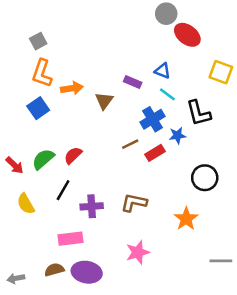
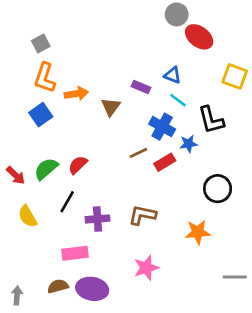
blue cross: (153, 119) -> (162, 127), turned -30
orange star: (186, 219) -> (198, 232), turned 30
gray arrow: (16, 278) -> (17, 295), turned 105

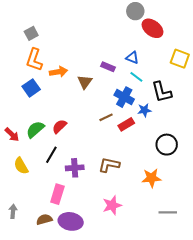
pink rectangle: (75, 253) -> (57, 194), turned -66
gray line: (235, 277) -> (168, 212), moved
gray arrow: (17, 295) -> (13, 211), moved

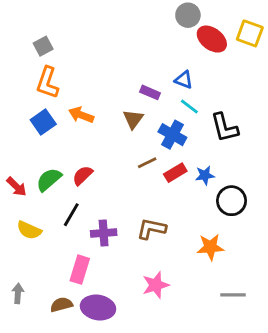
yellow square: (180, 59) -> (250, 33), moved
orange arrow: (58, 72) -> (81, 115), moved, turned -150
brown triangle: (85, 82) -> (133, 119), moved
blue star: (144, 110) -> (205, 175), moved
yellow semicircle: (21, 166) -> (29, 230), turned -36

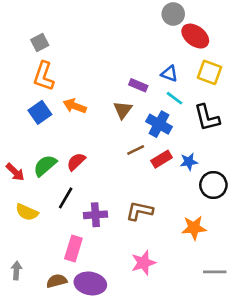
yellow square: (250, 33) -> (210, 72), moved

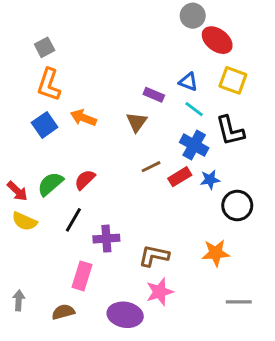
blue cross: (159, 124) -> (194, 145), moved
brown L-shape: (140, 211) -> (154, 256), moved
yellow semicircle: (27, 212) -> (24, 221), moved
purple ellipse: (90, 283) -> (125, 315), moved

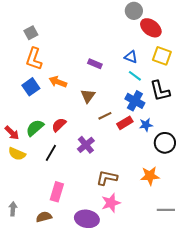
purple rectangle: (154, 95) -> (95, 64), moved
brown triangle: (137, 122) -> (88, 96), moved
purple cross: (106, 239) -> (86, 145), moved, turned -36

